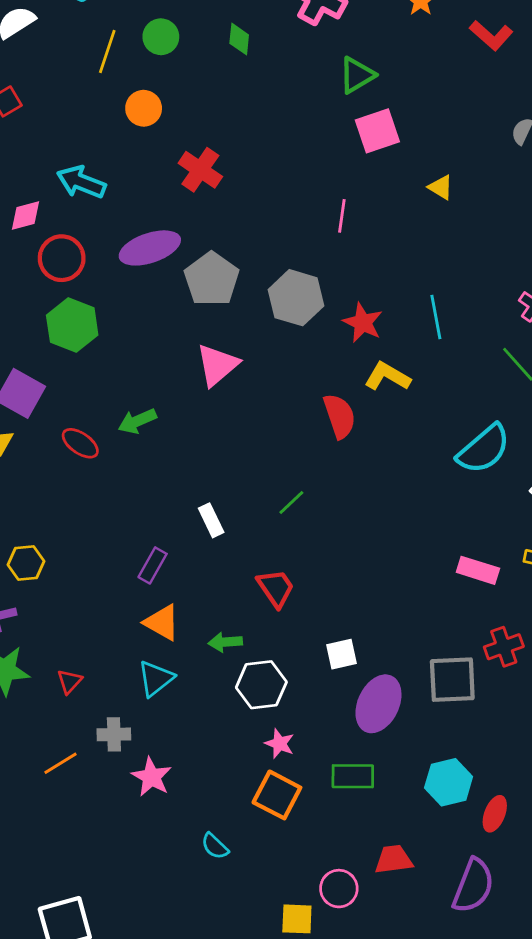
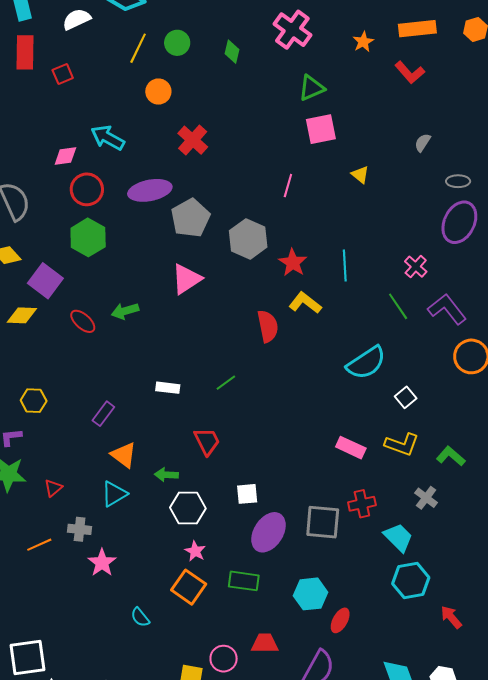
white rectangle: (211, 520) -> (168, 388), turned -65
purple rectangle: (153, 565) -> (103, 414), moved

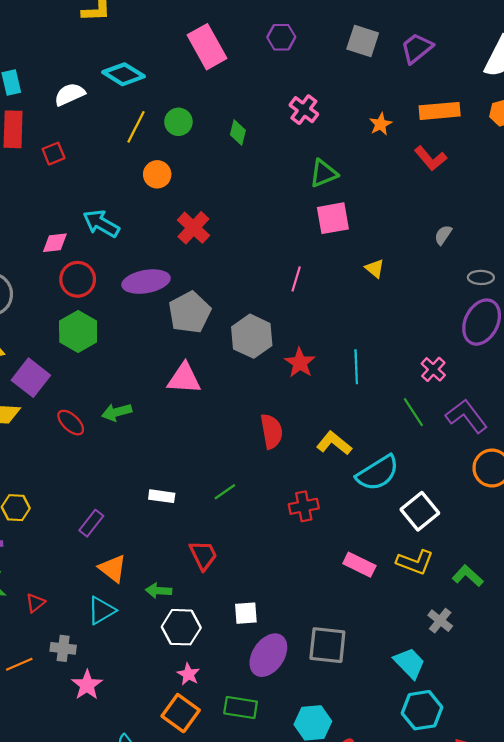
pink cross: (292, 30) -> (304, 110), size x0.7
pink triangle: (186, 279) -> (184, 378), turned 36
yellow L-shape: (305, 303) -> (334, 443), moved
white square: (406, 397) -> (420, 511), size x1.6
red cross: (362, 504) -> (304, 506), moved

